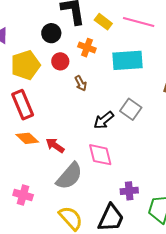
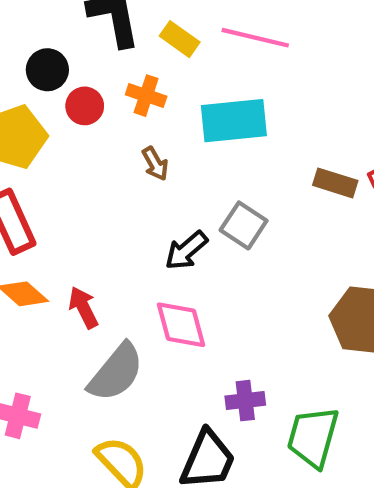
black circle: (51, 33) -> (47, 70), moved
red circle: (60, 61) -> (85, 106), moved
brown arrow: (81, 83) -> (155, 164), moved
red arrow: (55, 145) -> (83, 307), turned 30

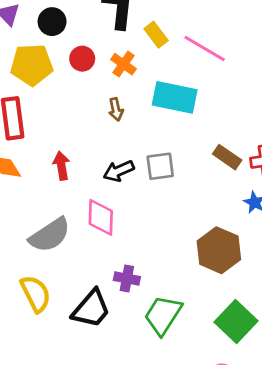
black circle: (47, 70) -> (52, 22), moved
gray square: (244, 225) -> (160, 166), turned 32
red arrow: (83, 307) -> (61, 166), moved

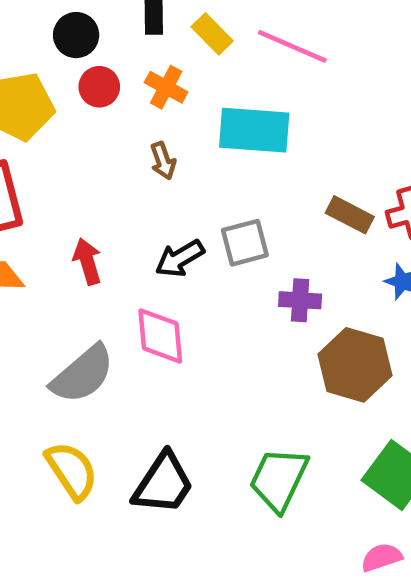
black circle: (52, 22) -> (76, 35), moved
purple cross: (127, 278) -> (300, 300), moved

